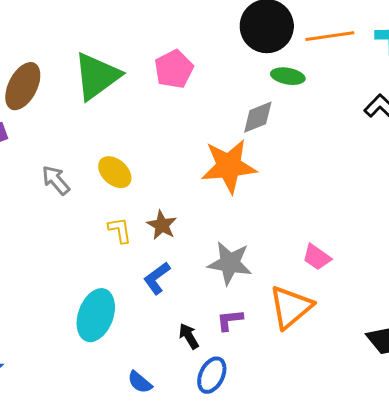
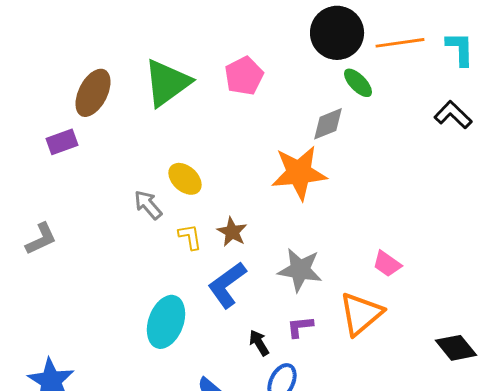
green ellipse: (288, 76) -> (358, 83), turned 36
gray arrow: (56, 180) -> (148, 205), moved
blue L-shape: (157, 278) -> (227, 285), size x1.4

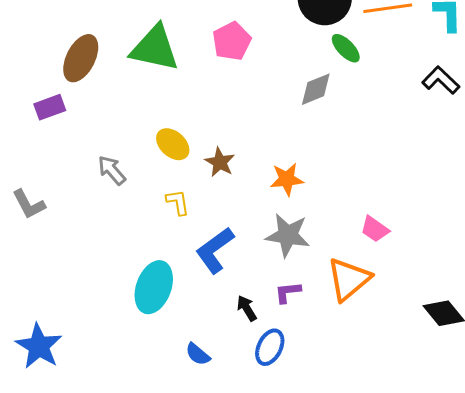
green triangle: (167, 83) -> (155, 48), turned 48
orange star: (299, 173) -> (287, 179), moved, size x0.6
gray arrow: (148, 205) -> (112, 170), moved
brown star: (232, 232) -> (220, 162), moved
gray L-shape: (41, 239) -> (29, 204), turned 87

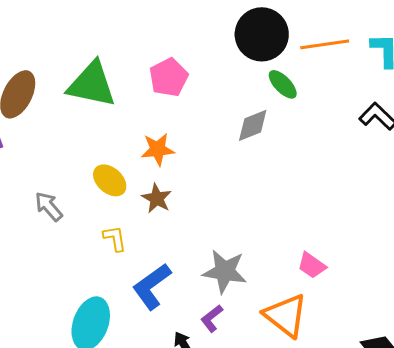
orange star: (287, 179) -> (158, 149), moved
orange triangle: (349, 279) -> (286, 315), turned -42
purple L-shape: (288, 292) -> (212, 318), moved, turned -32

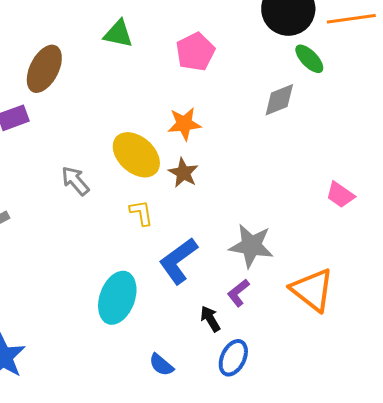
green triangle: (92, 84) -> (118, 34), moved, size x0.6
yellow ellipse: (110, 180) -> (136, 155), size x1.4
pink trapezoid: (312, 265) -> (340, 195), moved

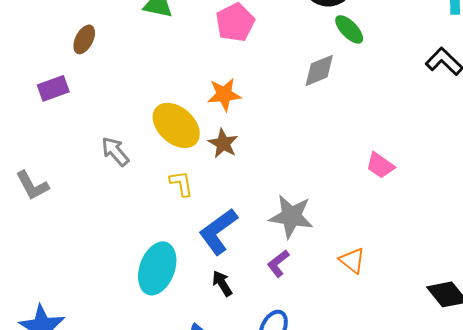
brown ellipse: (44, 69) -> (84, 39), size x0.6
orange triangle: (312, 290) -> (352, 260), size x0.6
black arrow: (210, 319) -> (222, 283), moved

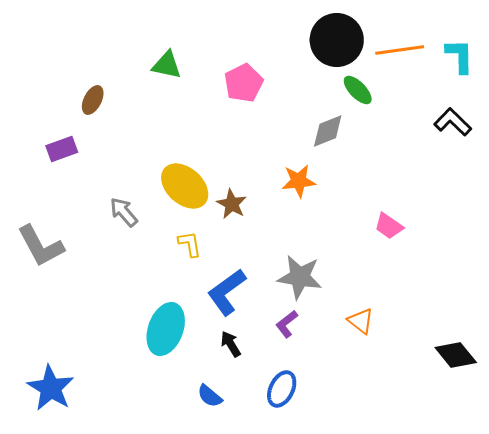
orange star: (224, 94) -> (299, 181), moved
gray L-shape: (32, 185) -> (41, 246), size x1.4

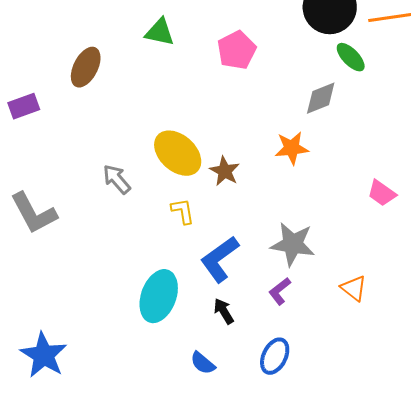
brown ellipse: (93, 100) -> (86, 67), size x1.4
purple rectangle: (62, 149) -> (24, 106), moved

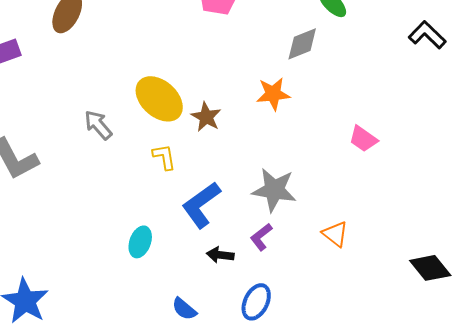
cyan ellipse: (159, 296) -> (140, 242), size x0.6
black arrow: (224, 311) -> (220, 255), moved, turned -52

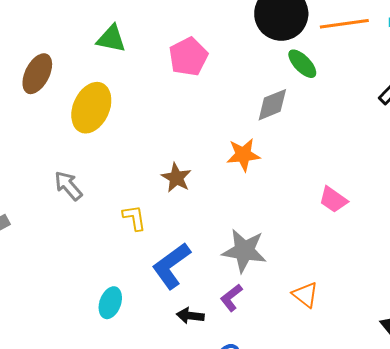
yellow ellipse: (159, 99) -> (91, 108), moved, turned 72

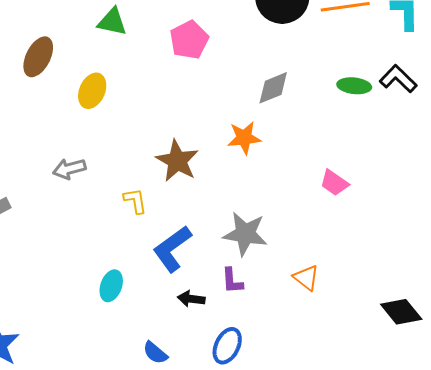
green ellipse: (302, 64) -> (354, 86), moved, turned -40
yellow ellipse: (91, 108) -> (92, 91), size x0.7
brown star: (176, 178) -> (177, 161), size x1.4
gray arrow: (68, 186) -> (69, 169), turned -64
purple L-shape: (231, 298) -> (232, 281), turned -56

